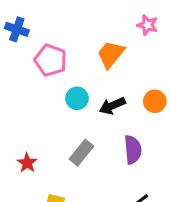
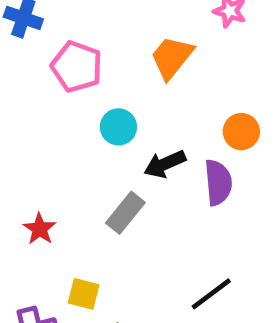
black arrow: (112, 106) -> (165, 164), moved
purple semicircle: (133, 150) -> (218, 183), moved

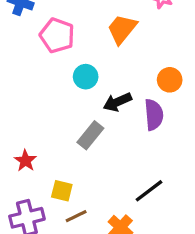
red star: (40, 229) -> (25, 161), moved

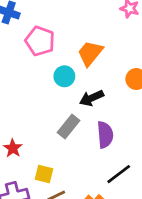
orange trapezoid: (122, 29) -> (90, 53), moved
purple semicircle: (154, 115) -> (105, 135), moved

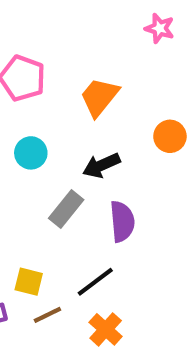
cyan circle: (64, 76) -> (31, 153), moved
black line: (119, 174) -> (95, 282), moved

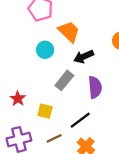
orange trapezoid: (99, 97) -> (69, 32), moved, turned 95
yellow square: (29, 282) -> (45, 111), moved

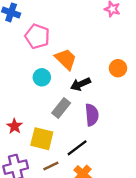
yellow square: (45, 111) -> (42, 139), size x1.5

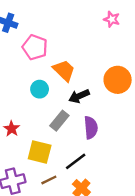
orange circle: (118, 68) -> (118, 80), size x1.5
red star: (15, 126) -> (12, 129), moved

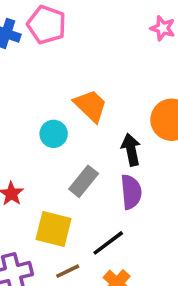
pink pentagon: (35, 47) -> (47, 25), moved
black arrow: (79, 96) -> (131, 150), moved, turned 102

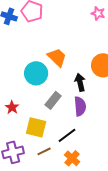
cyan circle: (54, 134) -> (36, 73), size x1.5

